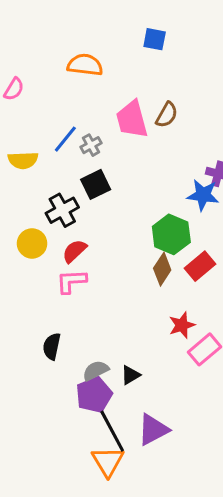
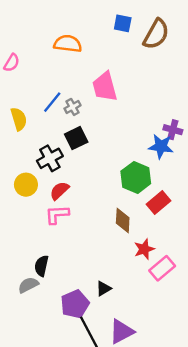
brown semicircle: (167, 115) -> (156, 34), moved, size x1.5
yellow semicircle: (23, 160) -> (19, 119), turned -105
brown diamond: (162, 269) -> (123, 220), moved, turned -30
gray semicircle: (96, 371) -> (28, 285), moved

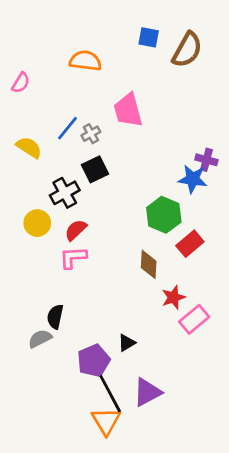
yellow semicircle: (19, 119) -> (29, 147), turned -40

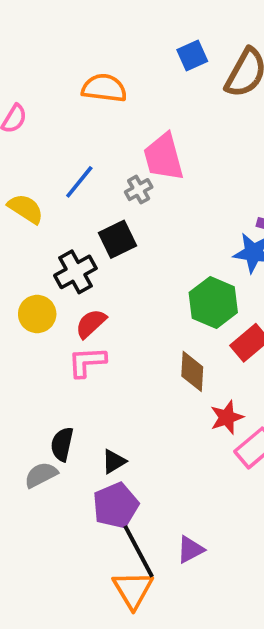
blue square: (149, 37) -> (192, 56), turned -35
gray cross: (91, 134) -> (139, 190), moved
black triangle: (127, 343) -> (114, 461), moved
purple triangle: (147, 392) -> (190, 550), size x0.7

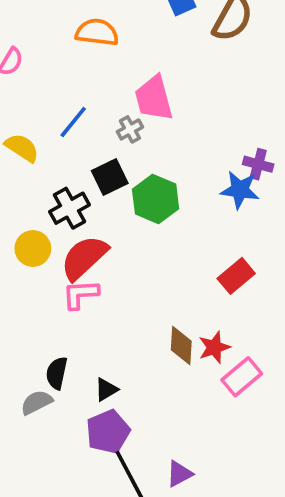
green hexagon: (213, 303) -> (156, 199), moved
red semicircle: (91, 324) -> (84, 258), size x1.6
brown diamond: (192, 371) -> (181, 346), moved

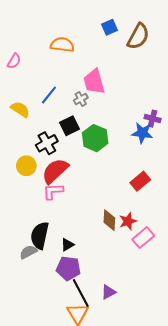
black semicircle: (57, 373) -> (40, 236), size x1.5
purple pentagon: (108, 432) -> (68, 268), turned 30

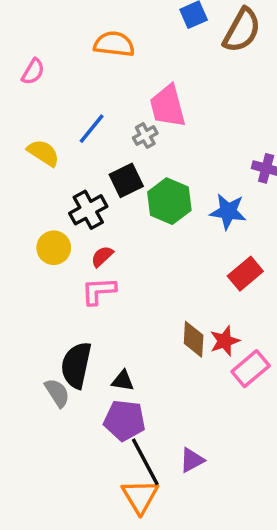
blue star: (142, 133) -> (228, 212), moved
red semicircle: (55, 171) -> (102, 256), size x0.5
black triangle: (67, 245) -> (123, 381), turned 40
gray semicircle: (28, 252) -> (57, 393), turned 84

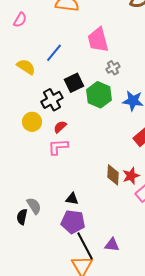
gray cross: (145, 136) -> (113, 68), moved
black semicircle: (76, 365) -> (22, 217), moved, size x0.6
purple triangle: (192, 460) -> (112, 245), turned 35

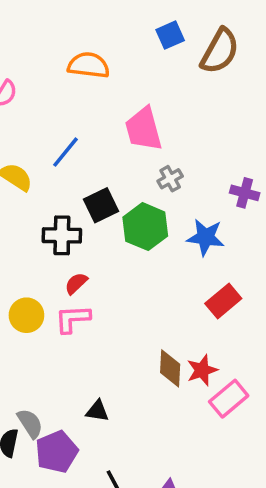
black cross: (52, 100) -> (62, 235), turned 30
yellow circle: (32, 122) -> (26, 315), moved
purple pentagon: (73, 222) -> (57, 452), moved, turned -30

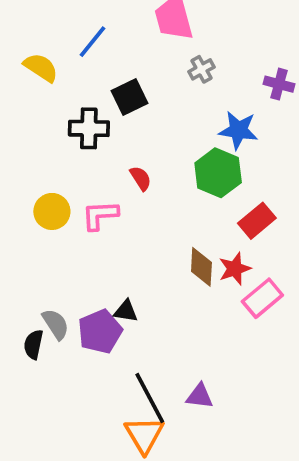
green hexagon: (145, 227) -> (218, 173), moved
red semicircle: (76, 283) -> (141, 178), moved, turned 100
red rectangle: (223, 301) -> (257, 221), moved
purple pentagon: (57, 452) -> (100, 331), moved

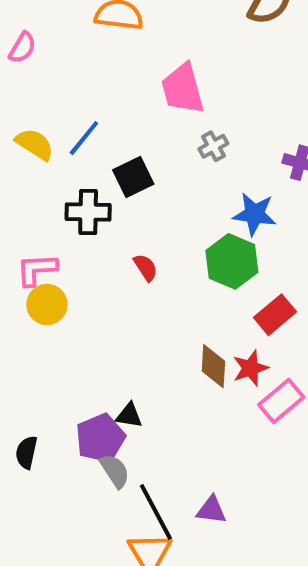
blue line: (93, 42) -> (84, 138), moved
pink L-shape: (100, 215) -> (37, 270), moved
gray semicircle: (56, 324) -> (115, 471), moved

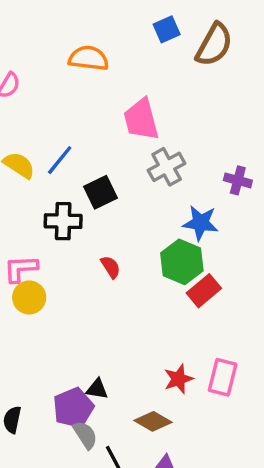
gray cross: (213, 146) -> (167, 167), size x1.5
red rectangle: (275, 315) -> (204, 291), moved
brown diamond: (213, 366) -> (153, 421), moved, turned -63
red star: (250, 368) -> (178, 379), moved
pink rectangle: (281, 401) -> (223, 377), turned -36

